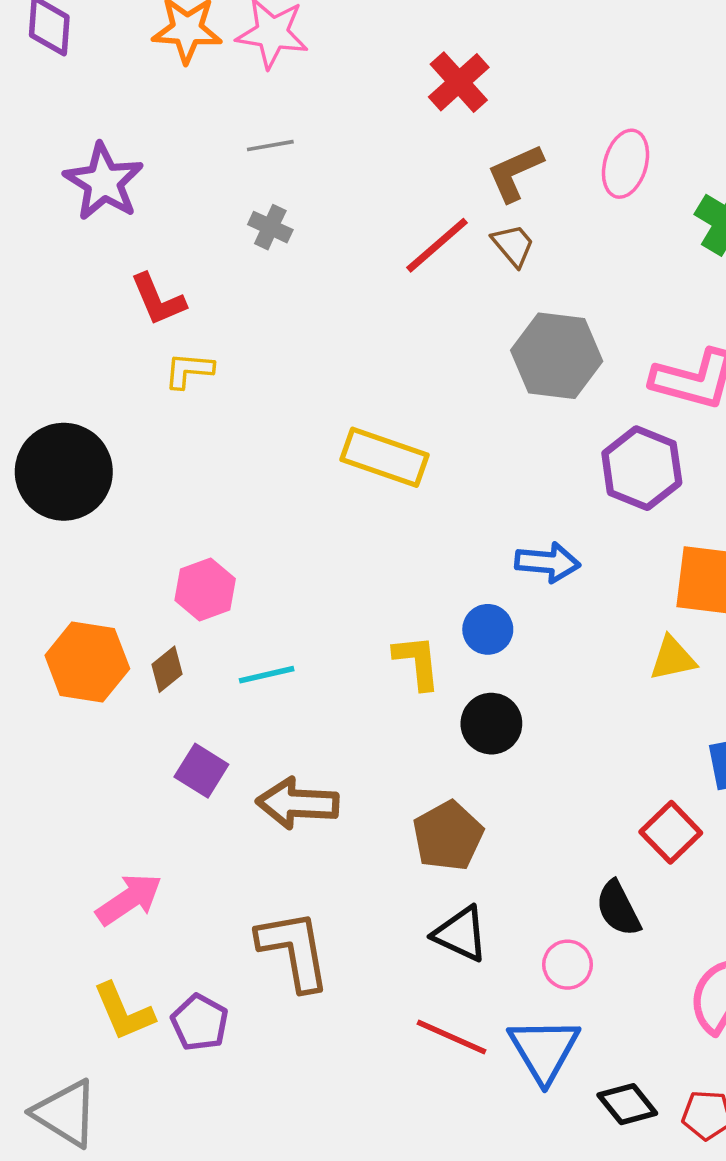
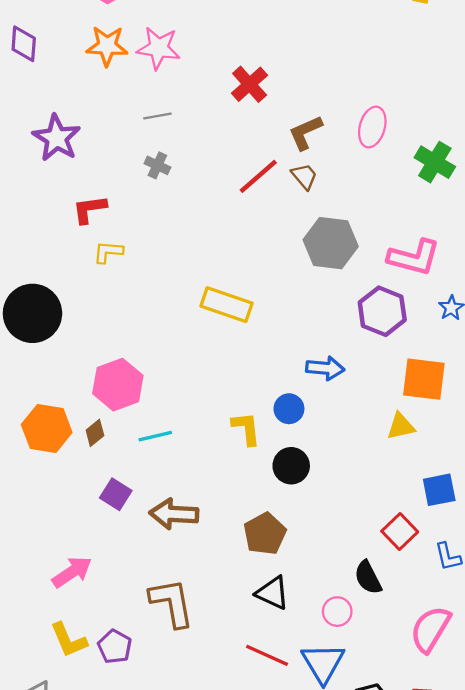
red cross: (459, 82) -> (250, 84), moved
red L-shape: (158, 300) -> (89, 209), turned 105
pink hexagon: (205, 590) -> (118, 385), size x1.4

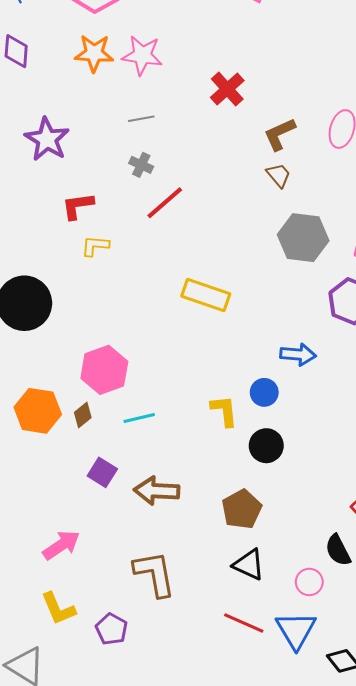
red line: (258, 176) -> (165, 203), moved
purple pentagon: (115, 647) -> (112, 629), moved

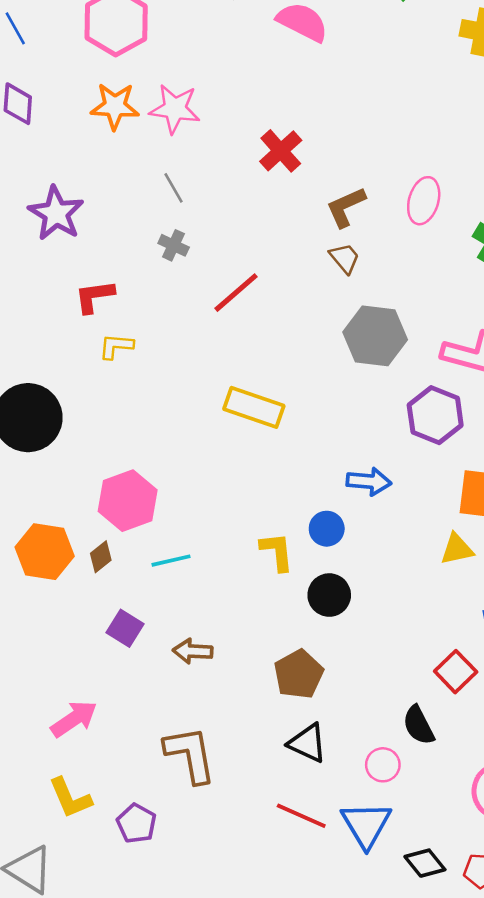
gray line: (141, 119) -> (174, 188), turned 70
red line: (165, 203) -> (236, 293), moved
brown arrow: (157, 491) -> (193, 651), size x0.7

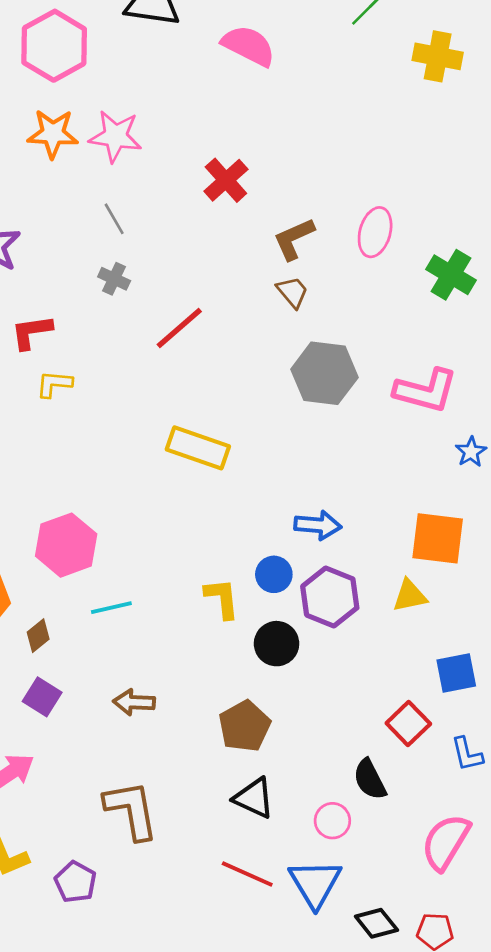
purple hexagon: (435, 415) -> (330, 597), moved
brown diamond: (101, 557) -> (38, 636), moved
purple square: (125, 628) -> (42, 697), moved

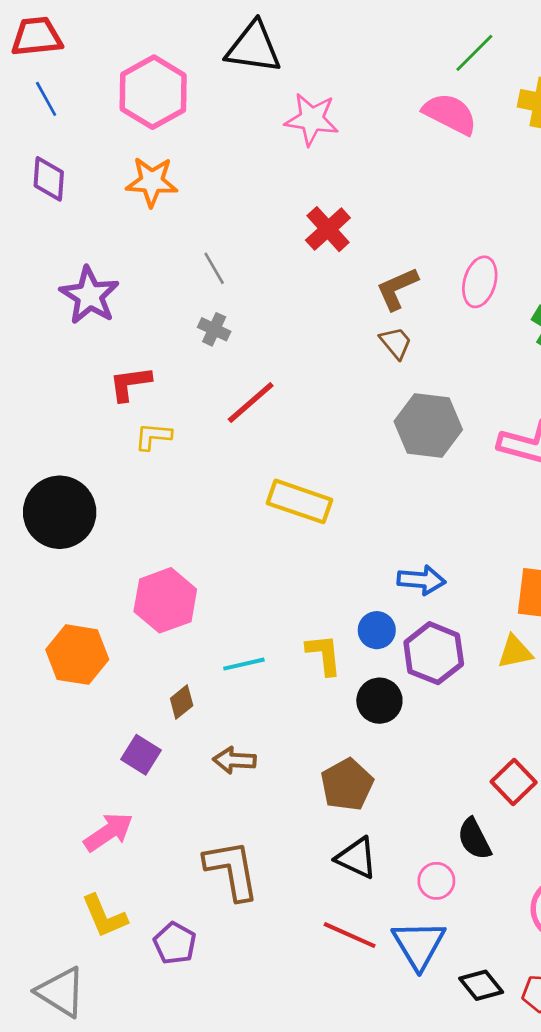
pink semicircle: (249, 46) -> (450, 114), moved
pink star: (115, 136) -> (312, 119), moved
red line: (179, 328) -> (251, 402), moved
cyan line: (111, 608) -> (244, 664), moved
brown diamond: (38, 636) -> (182, 702), moved

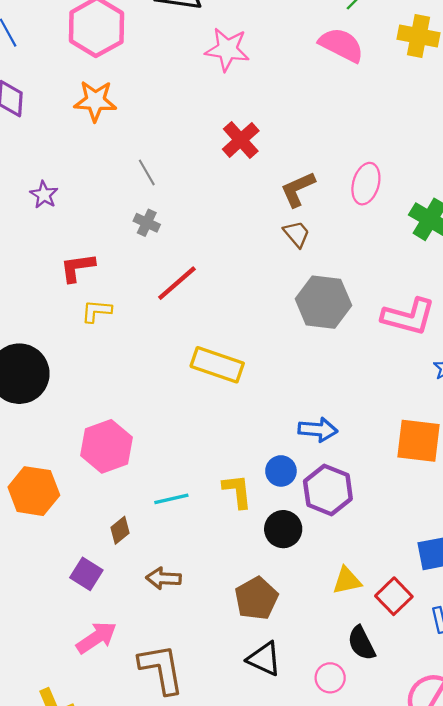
purple star: (89, 295) -> (44, 195), size x0.6
yellow triangle: (515, 652) -> (347, 581), moved
pink arrow: (108, 832) -> (96, 638), moved

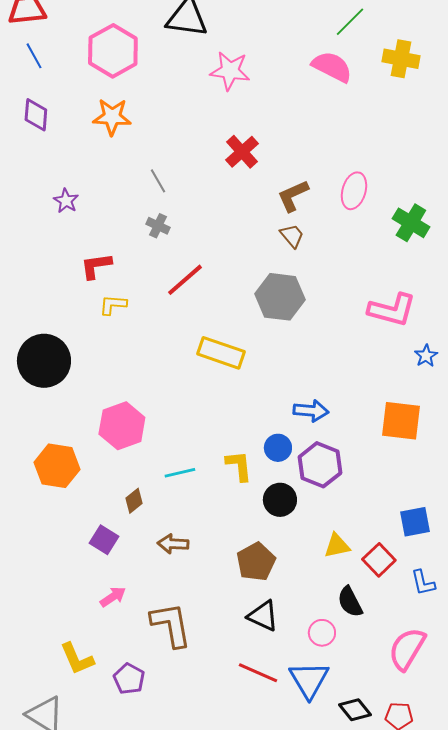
gray hexagon: (323, 302) -> (280, 297), moved
pink arrow: (96, 638) -> (113, 597), size x0.7

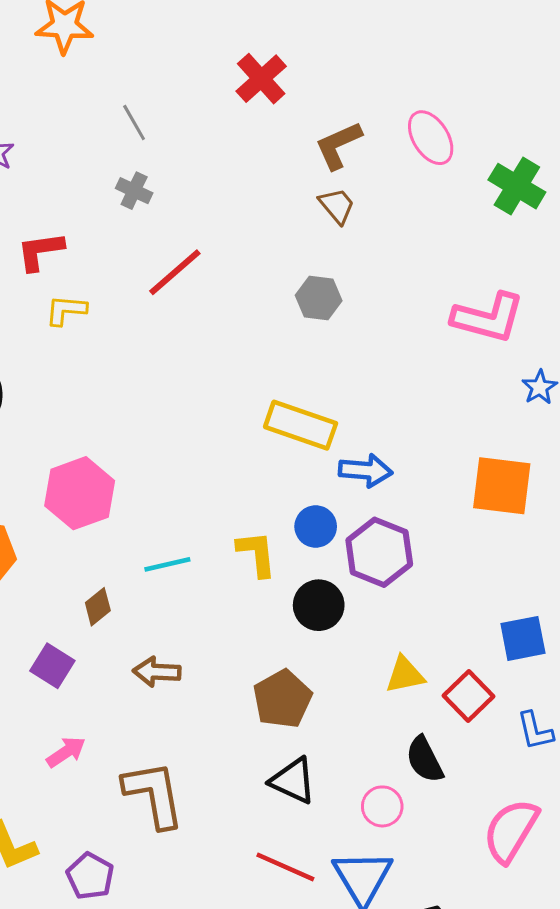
pink ellipse: (354, 191) -> (431, 138), turned -48
gray hexagon: (280, 297) -> (319, 298), size x0.6
yellow rectangle: (221, 353) -> (301, 425), moved

